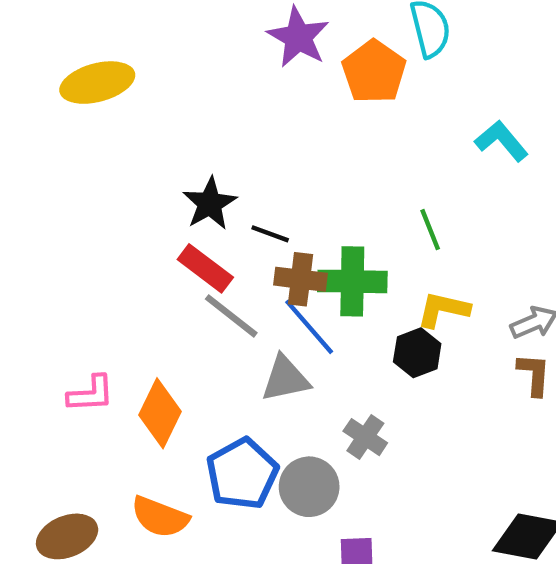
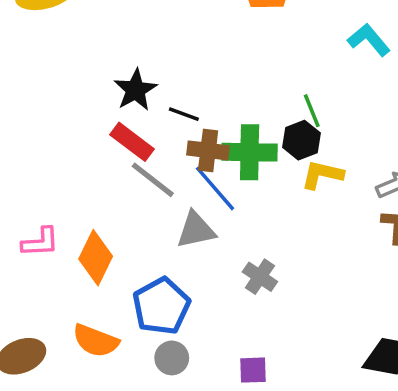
black hexagon: (417, 353) -> (301, 140), moved
gray circle: (309, 487) -> (172, 358), moved, size x0.7

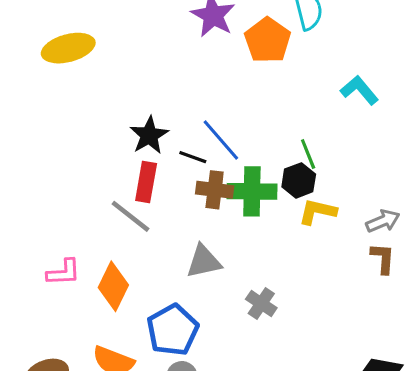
red rectangle: (132, 142) -> (146, 182), turned 63
gray line: (153, 180) -> (131, 216), moved
blue line: (215, 188) -> (221, 140), moved

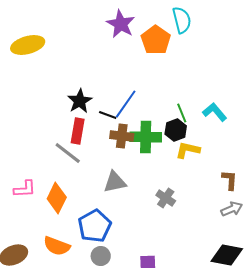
cyan L-shape: (359, 90) -> (215, 112), moved
blue line: (221, 140) -> (126, 104), turned 76
gray arrow: (383, 221) -> (232, 209), moved
gray cross: (261, 303) -> (166, 198), moved

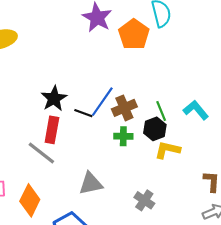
brown cross: (122, 136) -> (124, 108), moved, turned -30
green cross: (146, 137) -> (123, 136), size x0.6

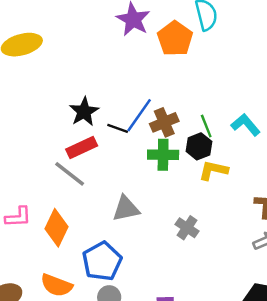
red rectangle: (52, 130) -> (82, 148), turned 55
green cross: (123, 136) -> (163, 155), size x1.4

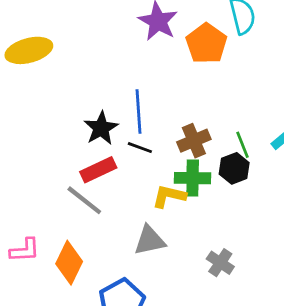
blue line: (139, 115) -> (138, 111), moved, turned -39
yellow L-shape: (213, 170) -> (169, 196), moved

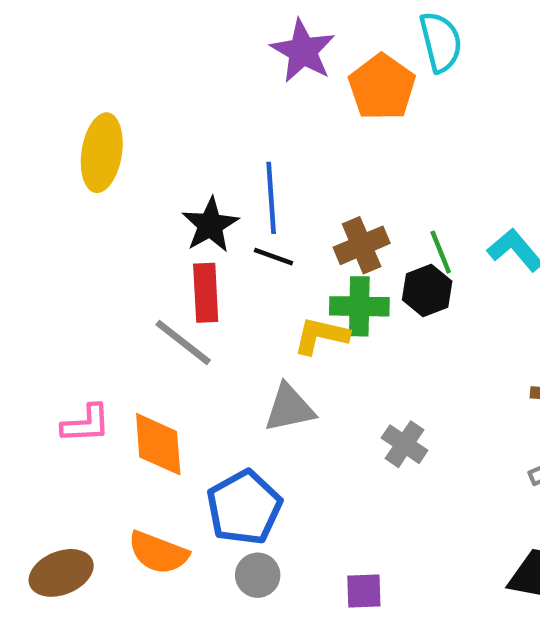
yellow ellipse: (29, 50) -> (102, 153), moved, turned -66
red rectangle: (98, 170) -> (206, 293), turned -68
orange diamond: (69, 263) -> (158, 444), turned -30

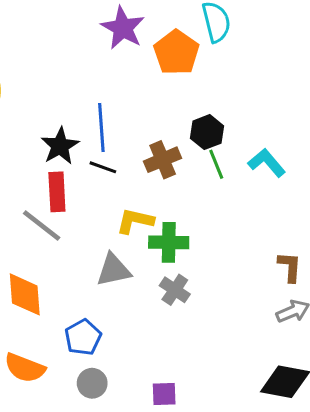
black hexagon: (427, 290) -> (207, 132), moved
green cross: (359, 306) -> (169, 242), moved
gray cross: (405, 444) -> (175, 290), moved
blue pentagon: (244, 507) -> (83, 337), size x0.7

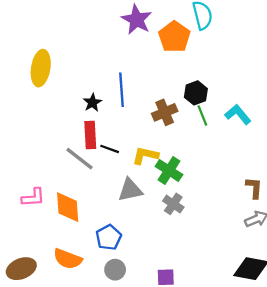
black star: (60, 146) -> (92, 103), size x0.7
black line: (103, 167) -> (110, 149), moved
green cross: (169, 242) -> (169, 171), turned 32

